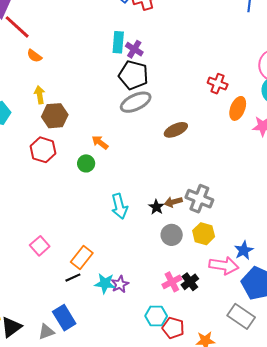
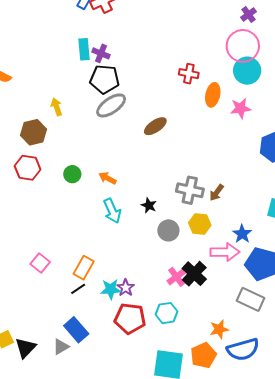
yellow arrow: (40, 95) -> (57, 107), moved
orange arrow: (100, 142) -> (108, 178), moved
brown arrow: (173, 202) -> (217, 193), moved, turned -30
black cross: (190, 282) -> (194, 274), size x1.4
red pentagon: (173, 328) -> (130, 318), moved, size x1.4

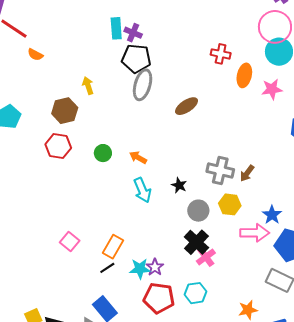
gray ellipse: (111, 105) -> (143, 85), turned -40
black cross: (194, 274) -> (196, 242), moved

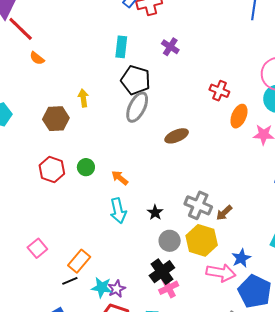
purple cross: (133, 33) -> (170, 47), moved
red hexagon: (58, 146) -> (52, 169), moved
yellow hexagon: (230, 204) -> (202, 240), size x1.4

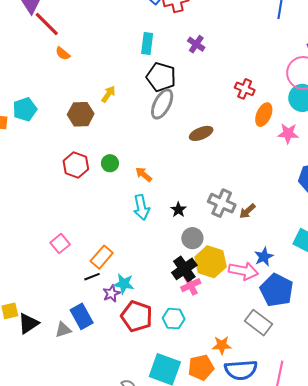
yellow arrow: (83, 98) -> (108, 94), turned 42
yellow hexagon: (202, 240) -> (211, 262), moved
purple star: (117, 289) -> (111, 293), moved

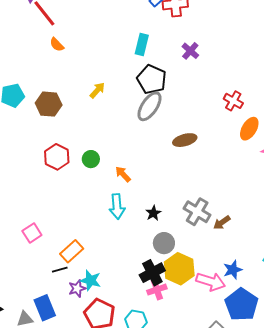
brown hexagon: (81, 114) -> (49, 104), moved

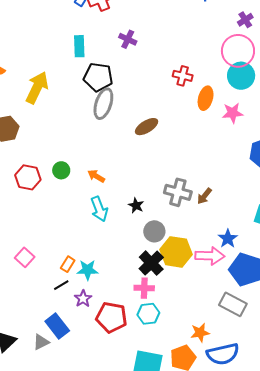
yellow arrow: (97, 90) -> (37, 88), moved, size x1.8
orange rectangle: (72, 251) -> (68, 264), size x0.7
cyan star: (90, 280) -> (88, 270), moved
pink cross: (157, 290) -> (144, 288), moved, turned 36

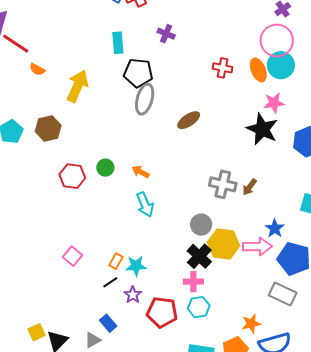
orange ellipse: (206, 98) -> (258, 70), moved, turned -35
black star: (136, 205) -> (262, 129), moved, size x2.0
blue rectangle: (57, 326) -> (108, 323), size x0.7

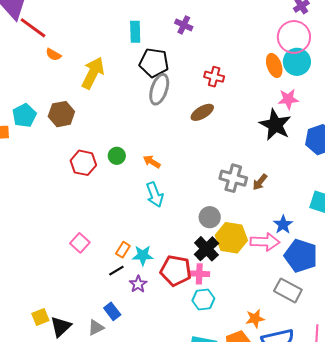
red cross: (223, 68) -> (214, 77), moved
red pentagon: (162, 312) -> (176, 271), moved

